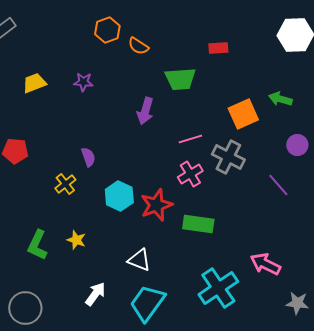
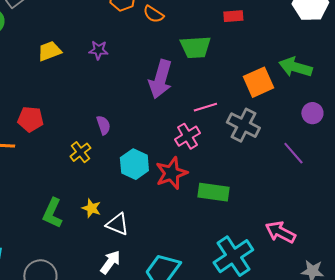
green arrow: (280, 99) -> (295, 67), size x1.4
purple arrow: (145, 111) -> (160, 79), size x1.4
pink cross: (190, 174) -> (187, 136), moved
white triangle: (139, 260) -> (117, 224), moved

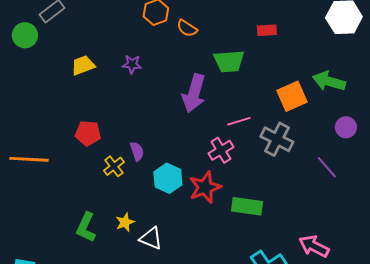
red pentagon: (30, 119) -> (88, 133), moved
purple semicircle: (103, 125) -> (137, 151), moved
yellow star: (91, 208) -> (125, 222), turned 30

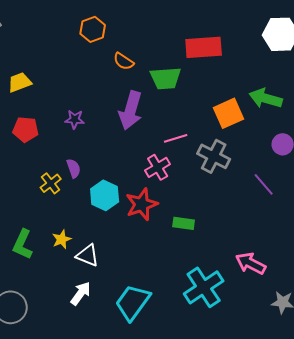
orange semicircle: (187, 28) -> (124, 61), moved
red rectangle: (267, 30) -> (204, 47), size x1.8
purple star: (132, 64) -> (75, 119), moved
red pentagon: (88, 133) -> (26, 129), moved
green rectangle: (247, 206) -> (184, 223), size x0.7

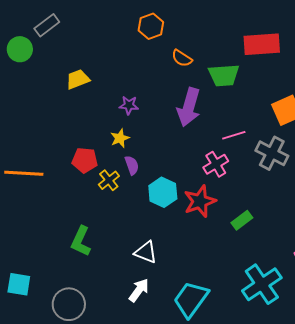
purple star: (75, 119) -> (129, 105), moved
red pentagon: (26, 129) -> (85, 160), moved
green rectangle: (184, 223) -> (242, 220), turned -45
yellow star: (62, 239) -> (120, 138), moved

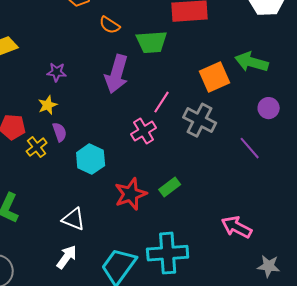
pink line: (234, 135) -> (162, 102), turned -40
red star: (200, 201) -> (131, 194), moved
cyan cross: (262, 284) -> (168, 253), moved, turned 30

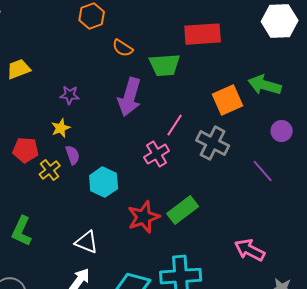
green rectangle: (170, 187) -> (183, 210), size x1.4

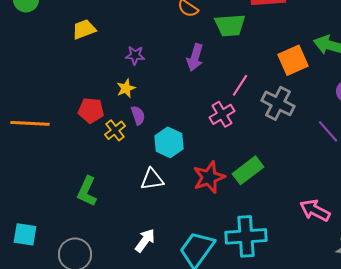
purple arrow: (130, 97) -> (195, 57), size x0.7
white triangle: (87, 242) -> (152, 179), moved, turned -30

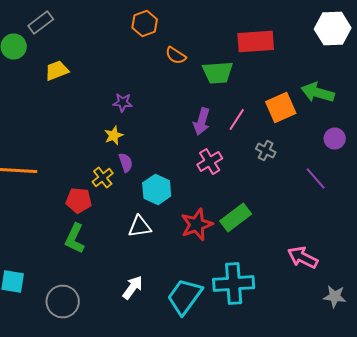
yellow trapezoid: (84, 29) -> (57, 70), moved
purple arrow: (195, 57) -> (202, 122), moved
pink line: (240, 85) -> (237, 120), moved
gray cross: (278, 103) -> (266, 150), size x0.6
red pentagon: (91, 110) -> (79, 200), moved

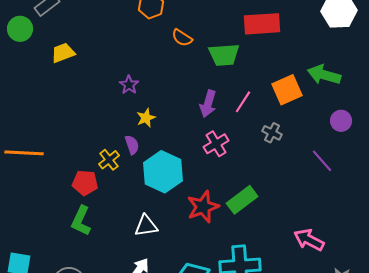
purple star: (123, 102) -> (129, 85), turned 30
yellow star: (114, 136) -> (146, 118), moved
cyan hexagon: (157, 190) -> (163, 172), size x1.4
white triangle: (140, 226) -> (146, 226), moved

